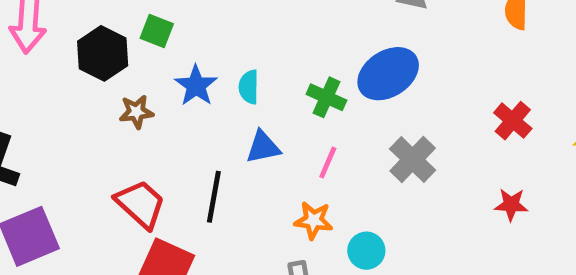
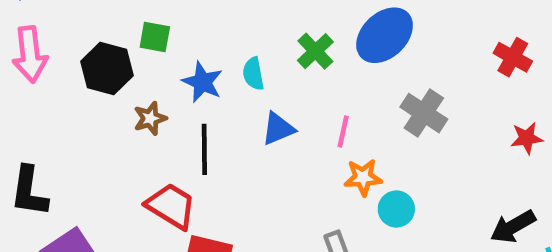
green cross: (326, 97) -> (315, 51), moved, turned 33
black line: (214, 197) -> (204, 149), moved
orange star: (314, 220) -> (363, 177), moved

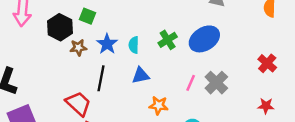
brown star: (150, 118) -> (78, 47), moved
pink line: (343, 132) -> (191, 83), moved
orange star: (363, 177) -> (159, 105), moved

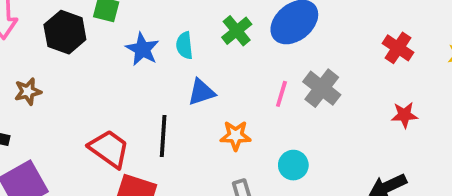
brown star: (78, 47) -> (28, 91), moved
black line: (101, 78) -> (163, 136), moved

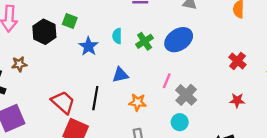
cyan semicircle: (185, 45) -> (117, 36), moved
gray cross: (322, 88) -> (186, 95), moved
cyan circle: (293, 165) -> (180, 122), moved

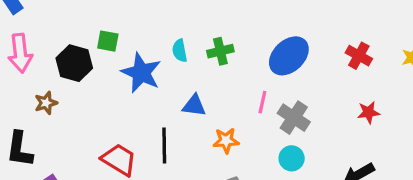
blue ellipse: (179, 40) -> (289, 56), moved
green cross: (145, 41) -> (220, 51), turned 30
blue star: (88, 46) -> (141, 73), size x1.4
brown star: (19, 64) -> (46, 103), moved
blue triangle: (120, 75) -> (194, 106), turned 30

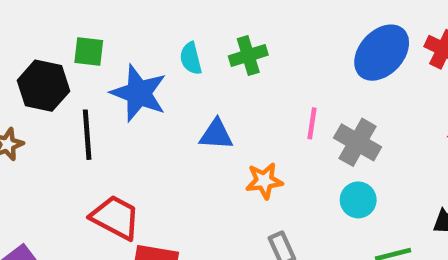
blue ellipse: (289, 56) -> (382, 53), moved
black line: (164, 145) -> (87, 135), moved

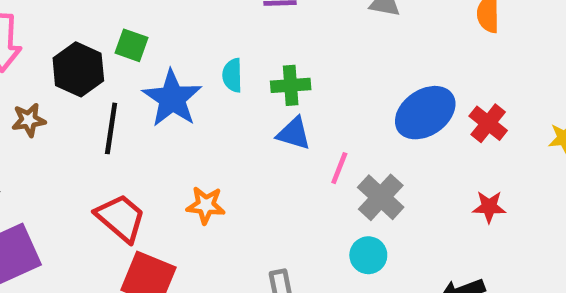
blue triangle: (216, 134) -> (294, 133), moved
orange star: (264, 181) -> (206, 205), moved

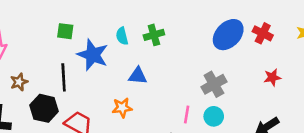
black hexagon: (78, 69) -> (44, 108), moved
blue triangle: (294, 133) -> (138, 76), moved
pink line: (339, 168) -> (187, 114), moved
gray cross: (381, 197) -> (214, 84), turned 30

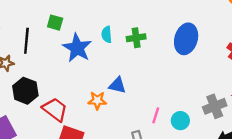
blue ellipse: (228, 35) -> (186, 39), moved, turned -36
blue triangle: (138, 76) -> (117, 85), moved
black line: (64, 77) -> (26, 41), moved
gray cross: (214, 84) -> (215, 106), moved

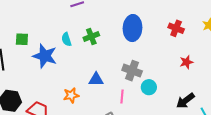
blue triangle: (117, 85) -> (96, 79), moved
gray cross: (215, 106) -> (132, 71), moved, turned -36
cyan circle: (180, 121) -> (149, 87), moved

